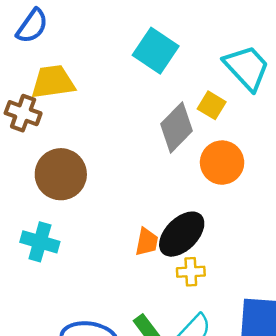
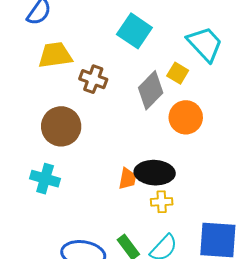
brown cross: (23, 113) -> (93, 79), moved
black ellipse: (182, 234) -> (155, 173), turned 48

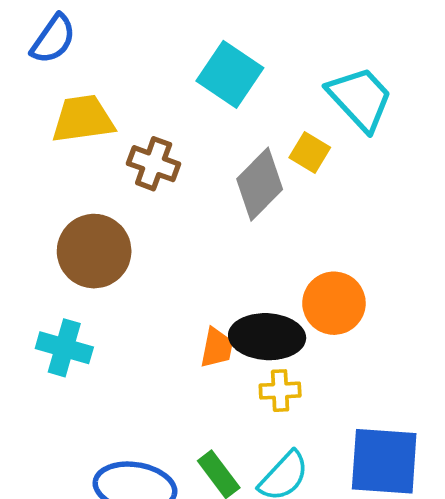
orange circle: (186, 117) -> (334, 303), moved

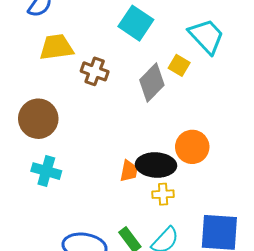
brown circle: (94, 251) -> (38, 119), moved

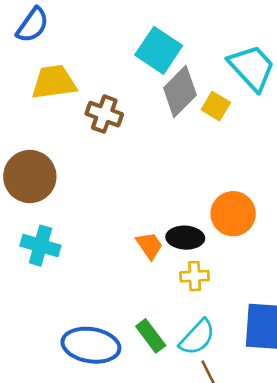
gray diamond: (152, 82) -> (180, 91), moved
black ellipse: (156, 165) -> (185, 238), size x0.7
orange trapezoid: (129, 171) -> (149, 246), turned -45

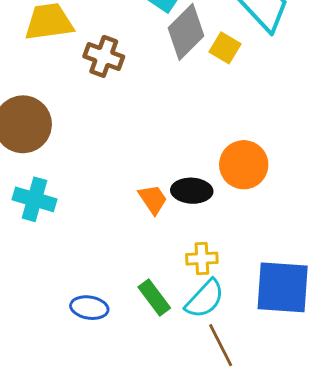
yellow cross: (195, 276) -> (202, 259), moved
blue ellipse: (91, 345) -> (89, 308), size x0.6

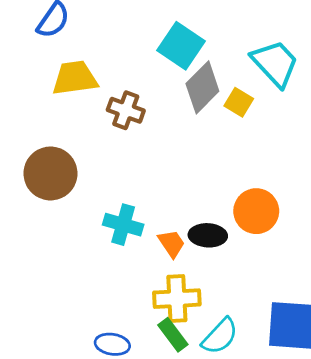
cyan cross: (34, 199) -> (123, 225), moved
yellow cross: (202, 259) -> (177, 299), moved, size x1.6

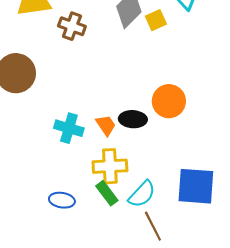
yellow square: (239, 102) -> (156, 20), turned 35
cyan cross: (123, 225) -> (69, 128), moved

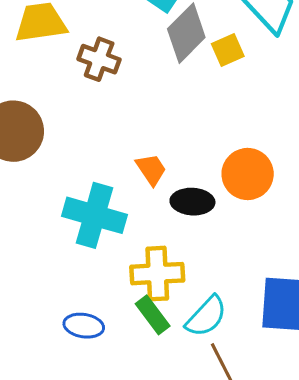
orange trapezoid: (106, 125) -> (151, 169), moved
cyan cross: (69, 128) -> (94, 215), size x1.4

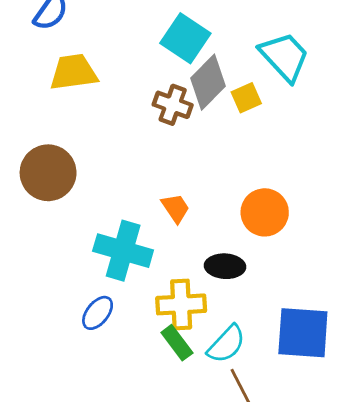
brown cross: (99, 59) -> (173, 105), moved
black ellipse: (192, 202) -> (225, 266), moved
blue ellipse: (84, 326) -> (98, 313), moved, turned -60

